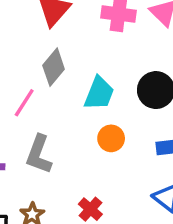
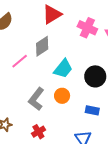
gray L-shape: (39, 154) -> (36, 99), moved

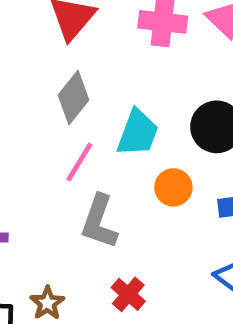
pink line: (20, 61) -> (79, 162), moved
orange circle: (62, 96) -> (173, 187), moved

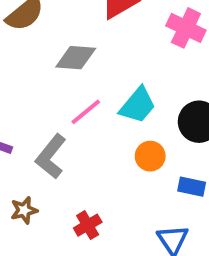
gray diamond: (74, 97) -> (76, 58), moved, turned 36
gray L-shape: (99, 222) -> (51, 156), moved

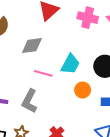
pink line: (86, 112) -> (43, 73), turned 66

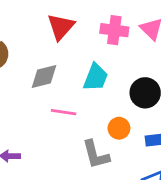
cyan trapezoid: (70, 64) -> (96, 77), moved
gray L-shape: (30, 101) -> (96, 155), moved, turned -35

